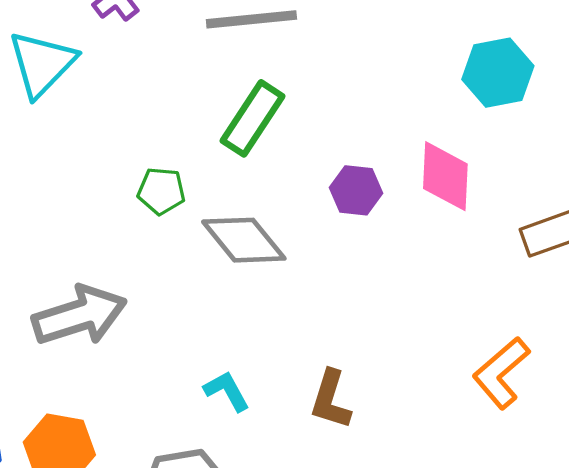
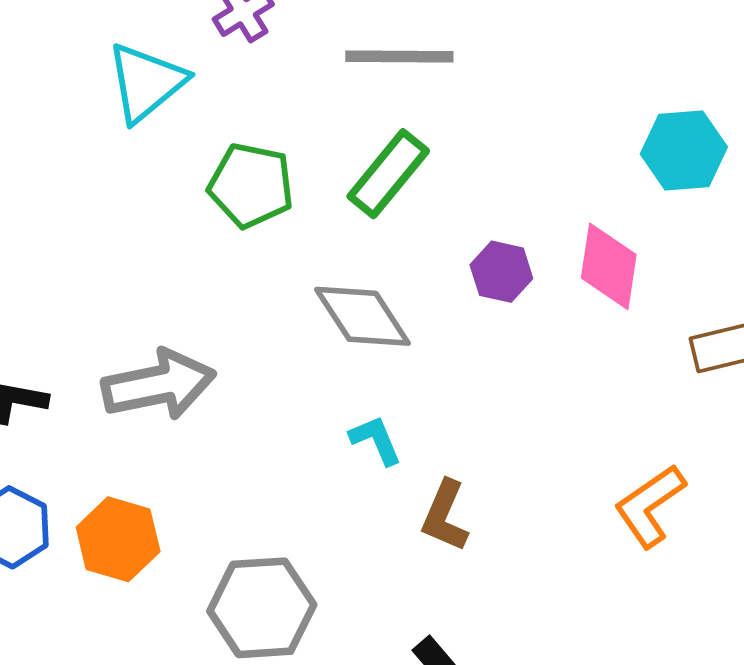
green pentagon: (161, 191) -> (251, 185), moved, size x1.5
cyan L-shape: (227, 391) -> (376, 440), moved

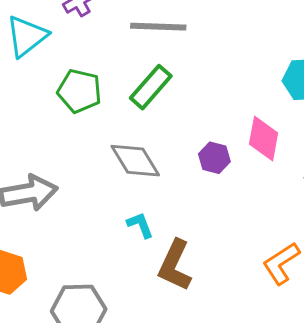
purple hexagon: (501, 272) -> (214, 158), moved
brown L-shape: (445, 516) -> (175, 265), size x1.4

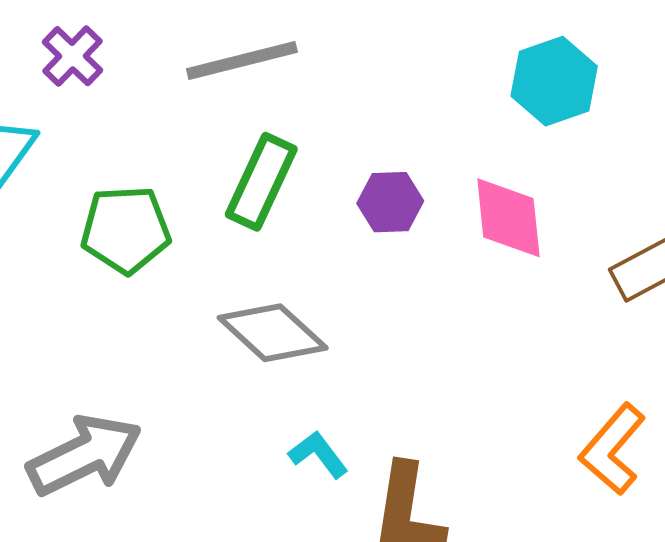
purple hexagon: (214, 158) -> (390, 202), moved

